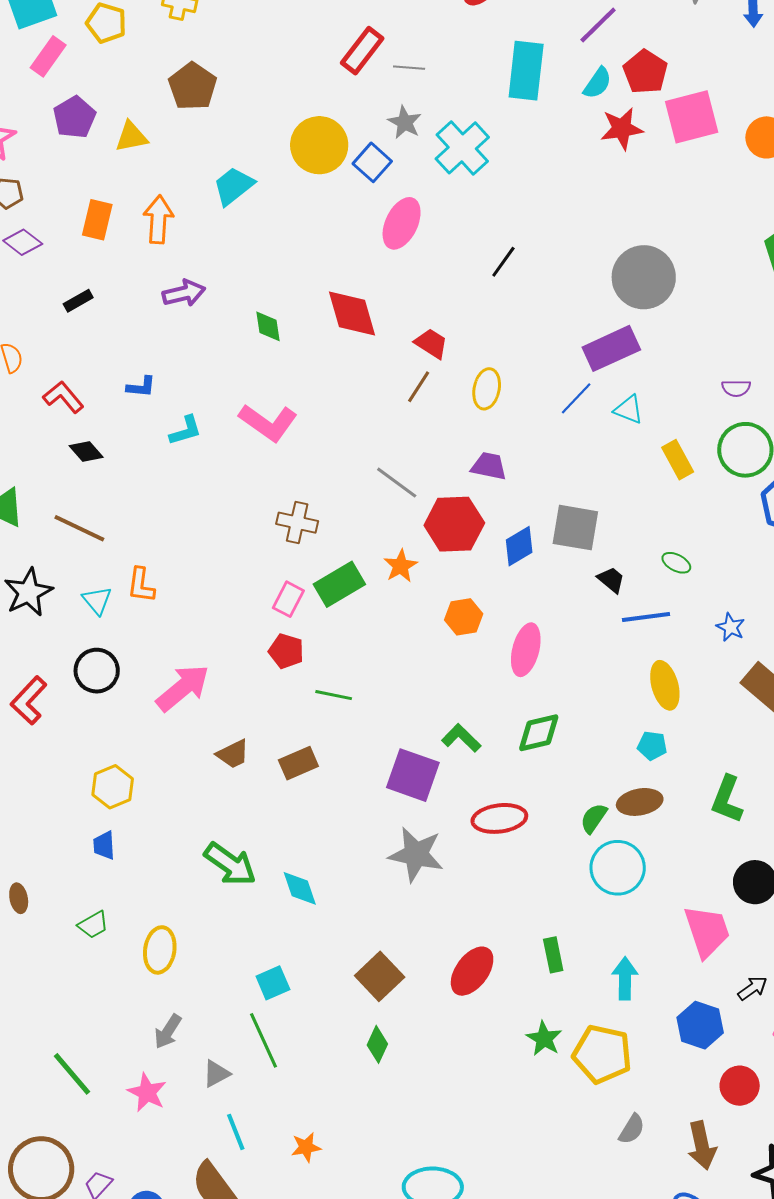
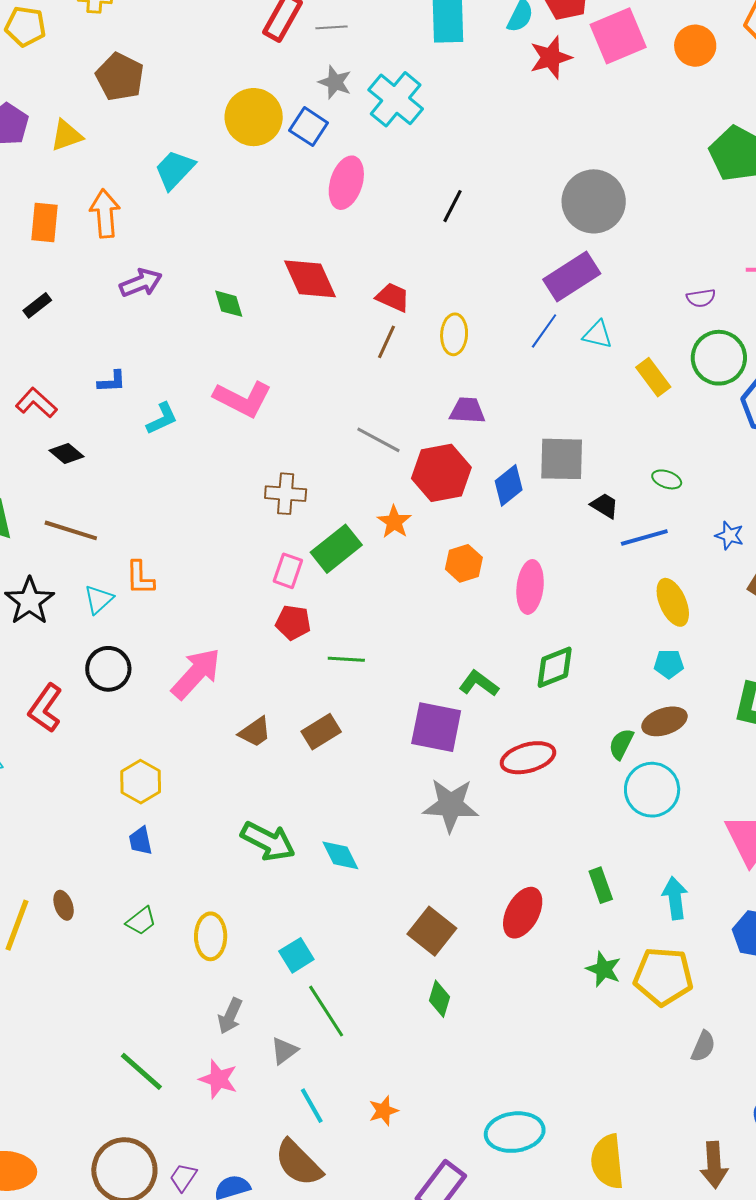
cyan triangle: (97, 600) -> (99, 599), turned 36
cyan square: (273, 983) -> (296, 955), moved

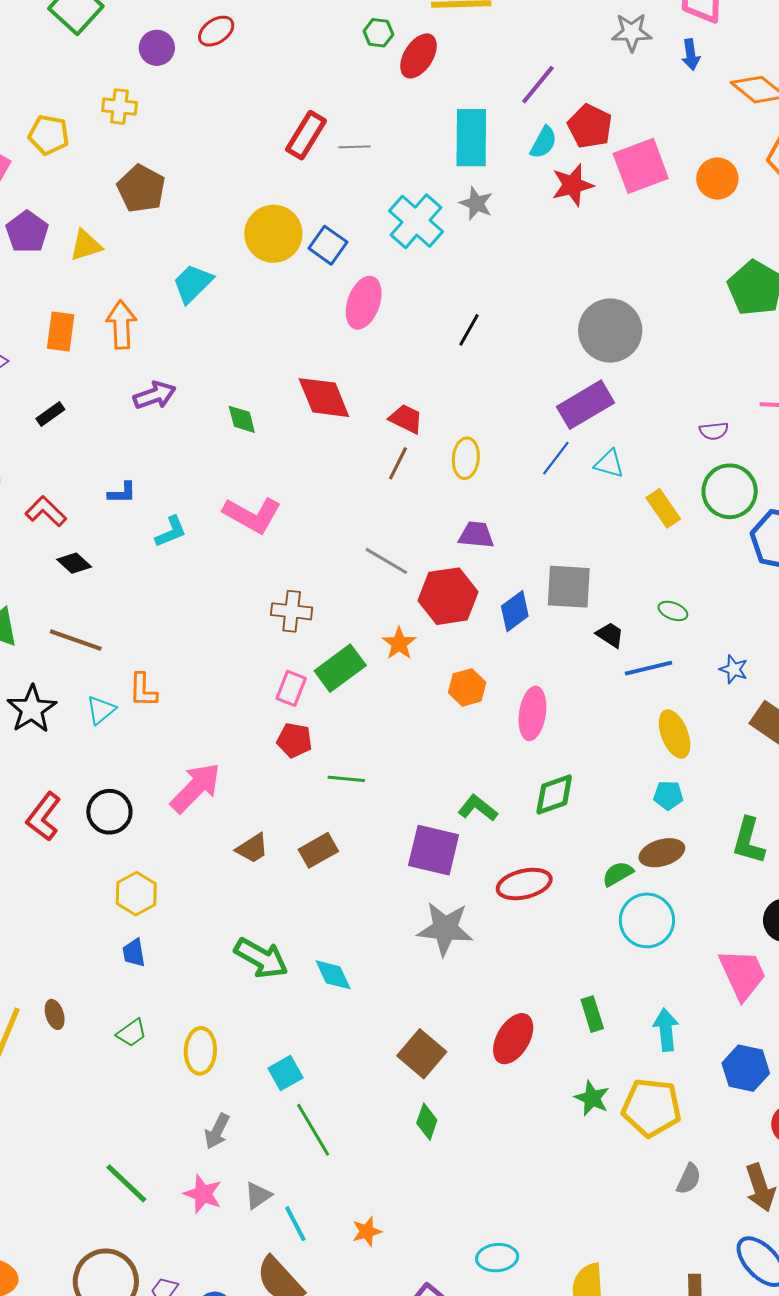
gray star: (335, 82) -> (476, 203), moved
black circle: (108, 669) -> (109, 812), moved
green semicircle: (621, 744) -> (618, 874), turned 32
gray triangle: (284, 1051) -> (258, 1195), moved
cyan ellipse: (515, 1132) -> (497, 1258), size x0.7

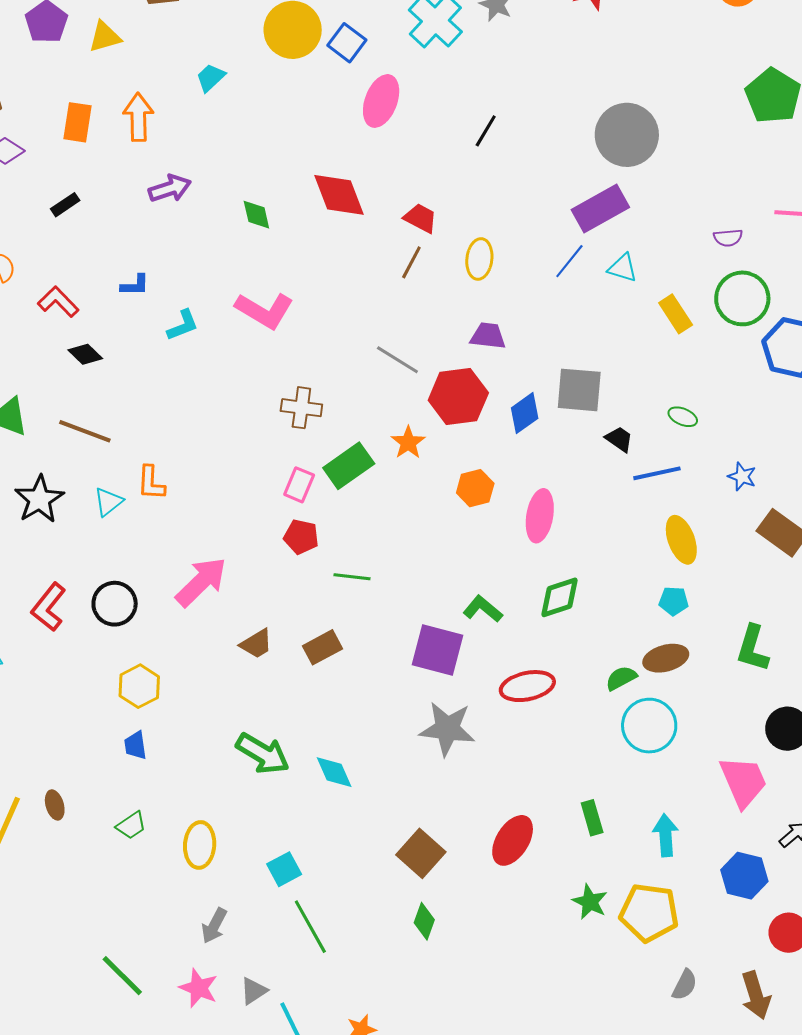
cyan trapezoid: (193, 283) -> (211, 78), size x0.7

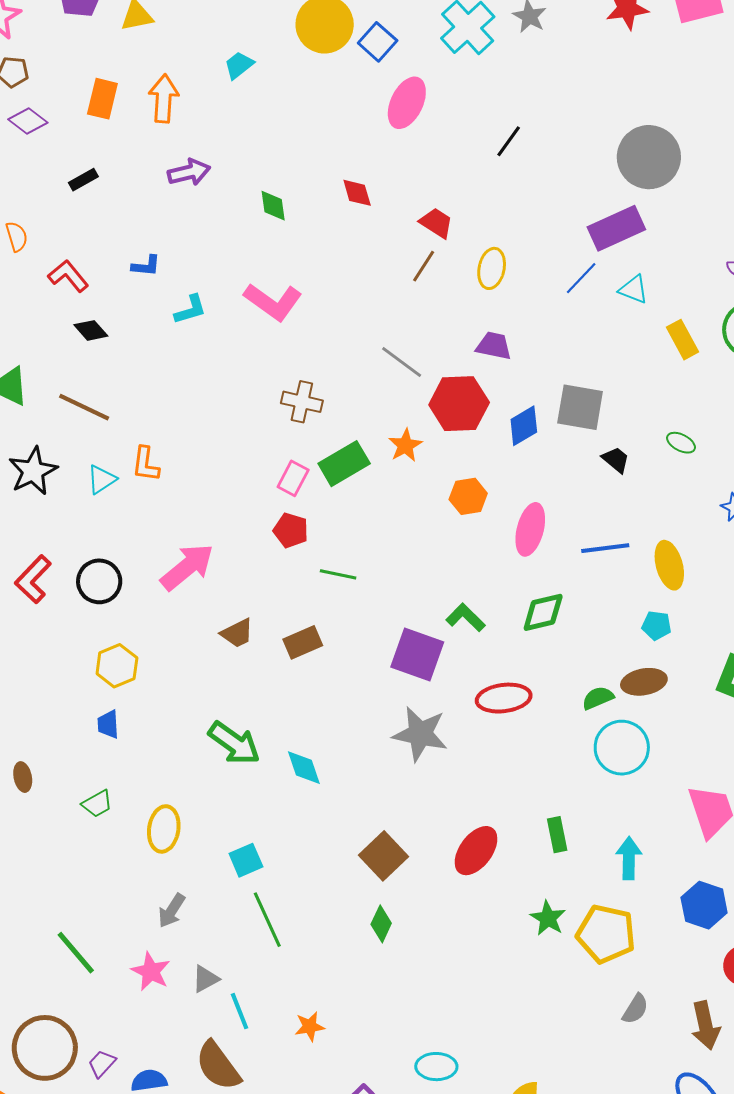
red diamond: (339, 195) -> (357, 193), size x0.6
blue line: (657, 473) -> (605, 548), moved

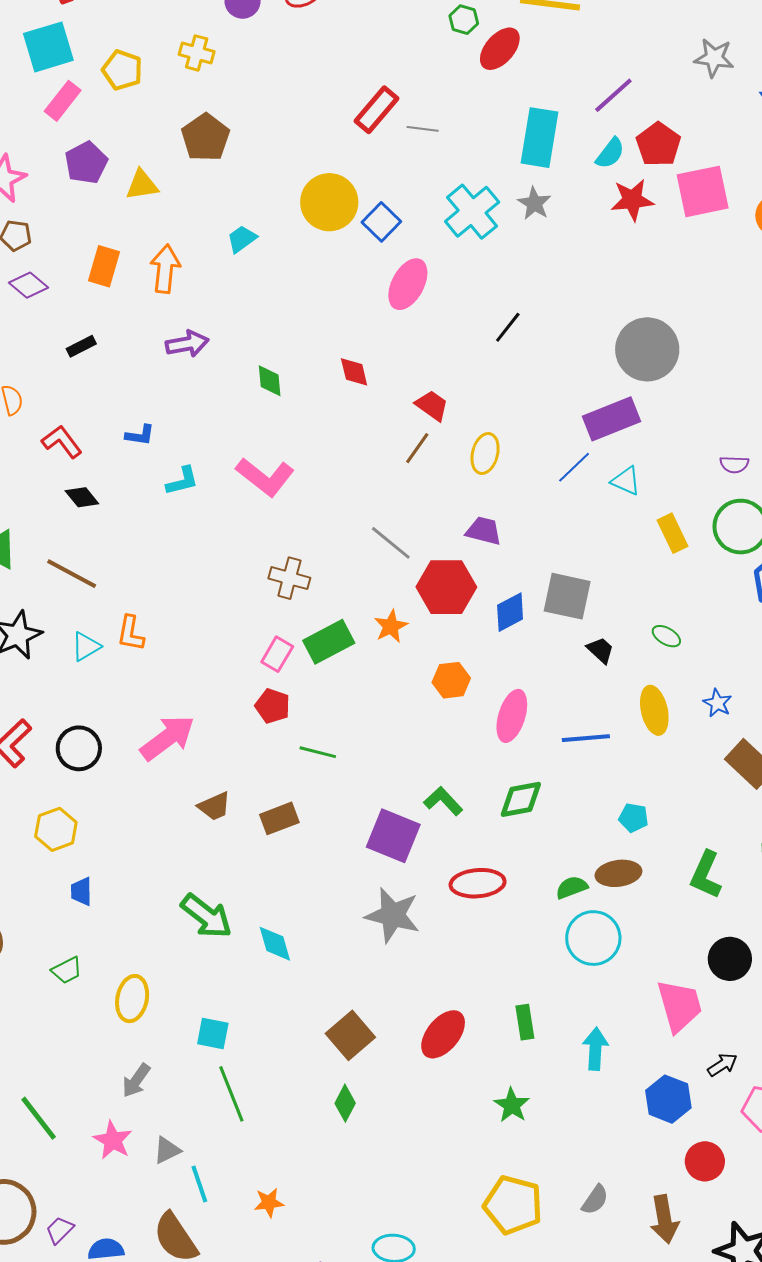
yellow ellipse: (669, 565) -> (654, 710), moved
yellow hexagon: (117, 666) -> (56, 829), moved
cyan square: (246, 860) -> (213, 1033), turned 32
yellow pentagon: (606, 934) -> (513, 1205), moved

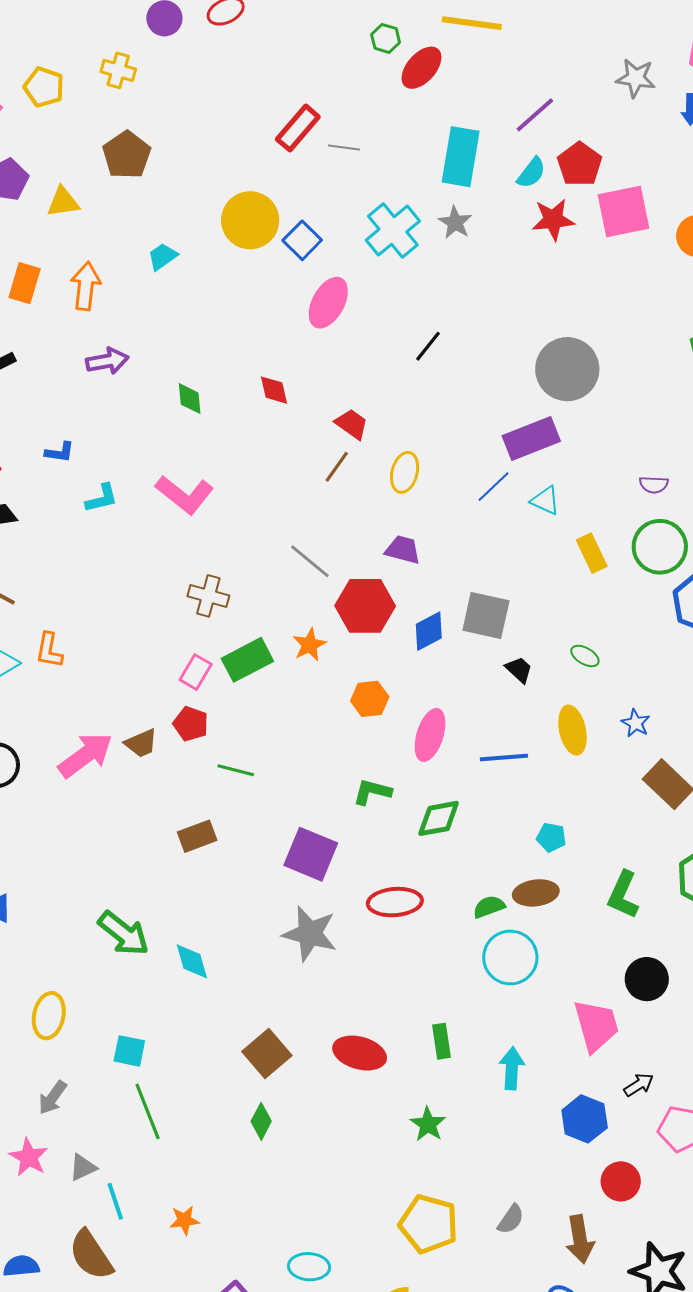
green L-shape: (443, 801) -> (372, 792), moved, turned -33
brown trapezoid: (214, 806) -> (141, 743), moved
red ellipse: (443, 1034) -> (360, 1053), turned 66

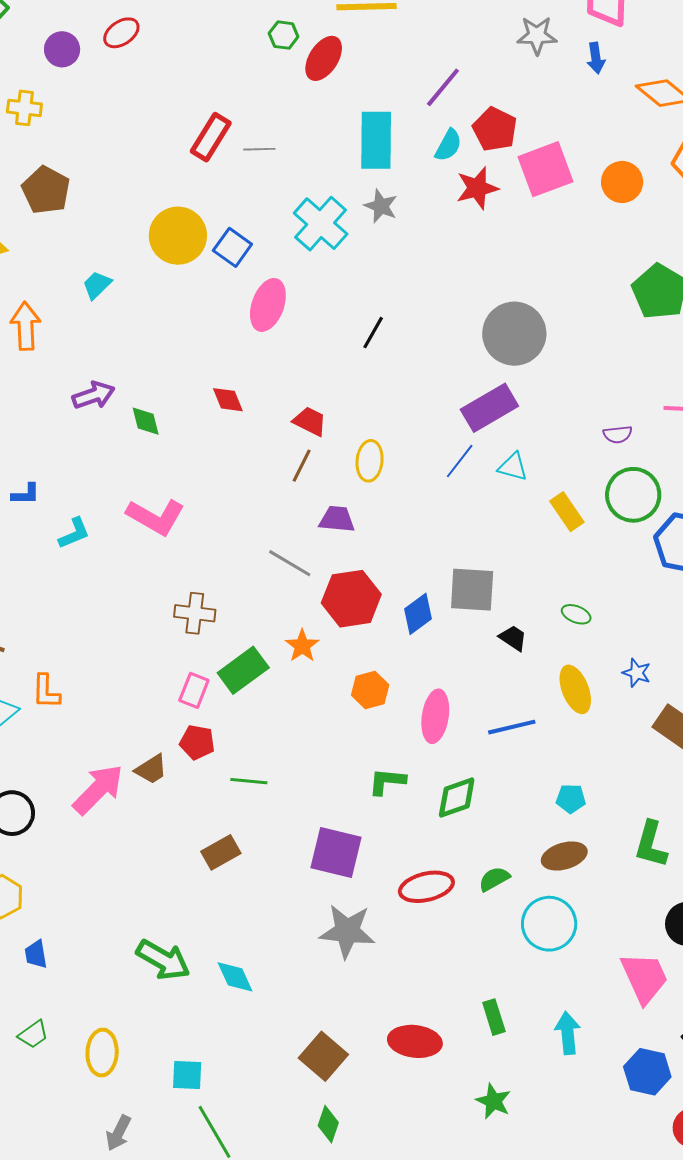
purple arrow: (107, 361) -> (94, 395), moved
purple trapezoid: (403, 550) -> (337, 519), moved
green semicircle: (489, 907) -> (494, 879), moved

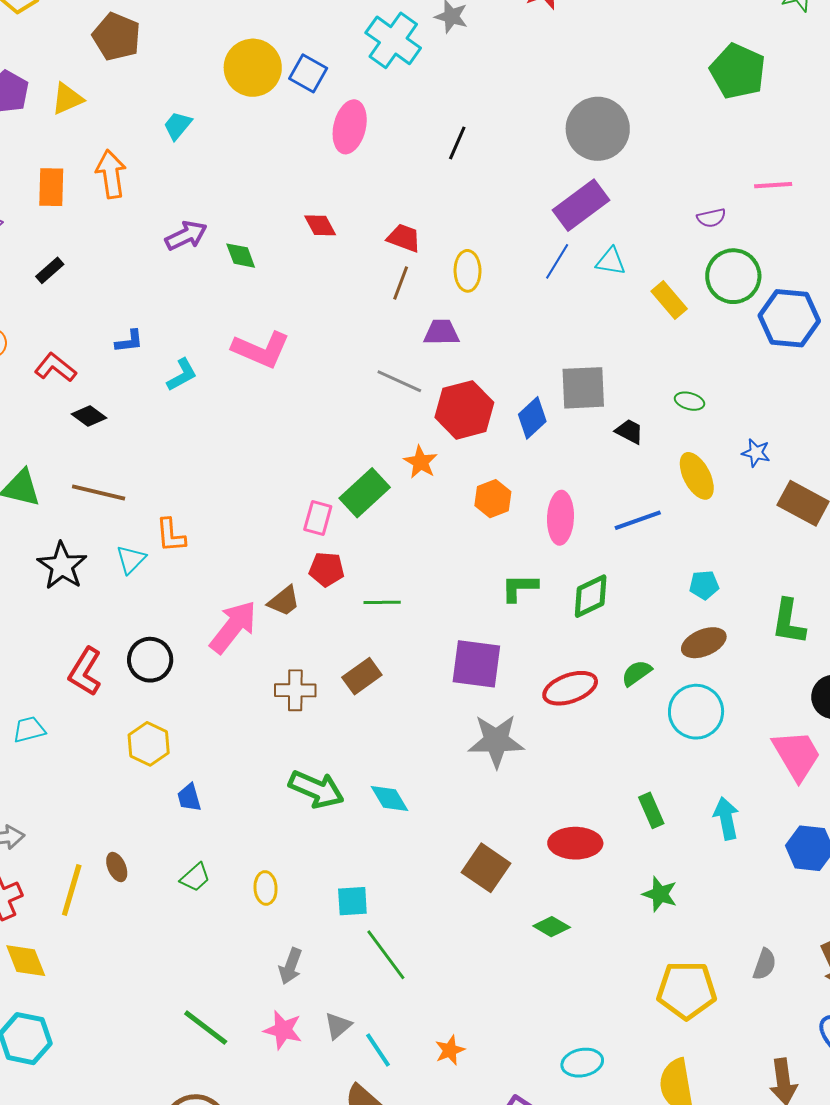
brown cross: (195, 613) -> (295, 690), moved
yellow ellipse: (102, 1053) -> (266, 888), size x0.7
green diamond: (328, 1124) -> (552, 927), moved, turned -72

